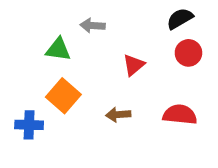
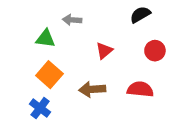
red circle: (188, 53) -> (155, 51), moved
brown arrow: (118, 115) -> (92, 89), size x1.4
blue cross: (29, 125) -> (40, 108), moved, turned 35

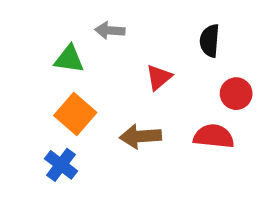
black semicircle: (140, 15) -> (210, 41), moved, turned -55
red circle: (155, 51) -> (236, 94), moved

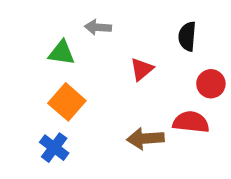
brown arrow: (140, 136) -> (145, 138), moved

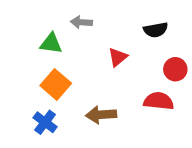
black semicircle: (187, 36) -> (156, 30), turned -105
brown arrow: (145, 138) -> (101, 115), moved

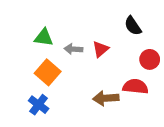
gray arrow: (81, 22) -> (73, 49), moved
black semicircle: (156, 30) -> (133, 26), turned 66
brown arrow: (101, 115) -> (106, 98), moved

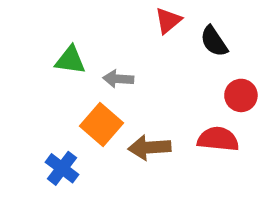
red triangle: (101, 49) -> (168, 21), moved
orange square: (48, 72) -> (102, 125), moved
brown arrow: (106, 98) -> (149, 147), moved

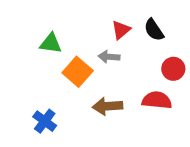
red triangle: (168, 21) -> (121, 30), moved
gray arrow: (118, 79) -> (109, 57), moved
orange square: (102, 125) -> (78, 72), moved

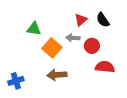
red circle: (173, 69) -> (92, 46), moved
brown arrow: (108, 106) -> (57, 75), moved
blue cross: (45, 121) -> (16, 81), moved, turned 35

